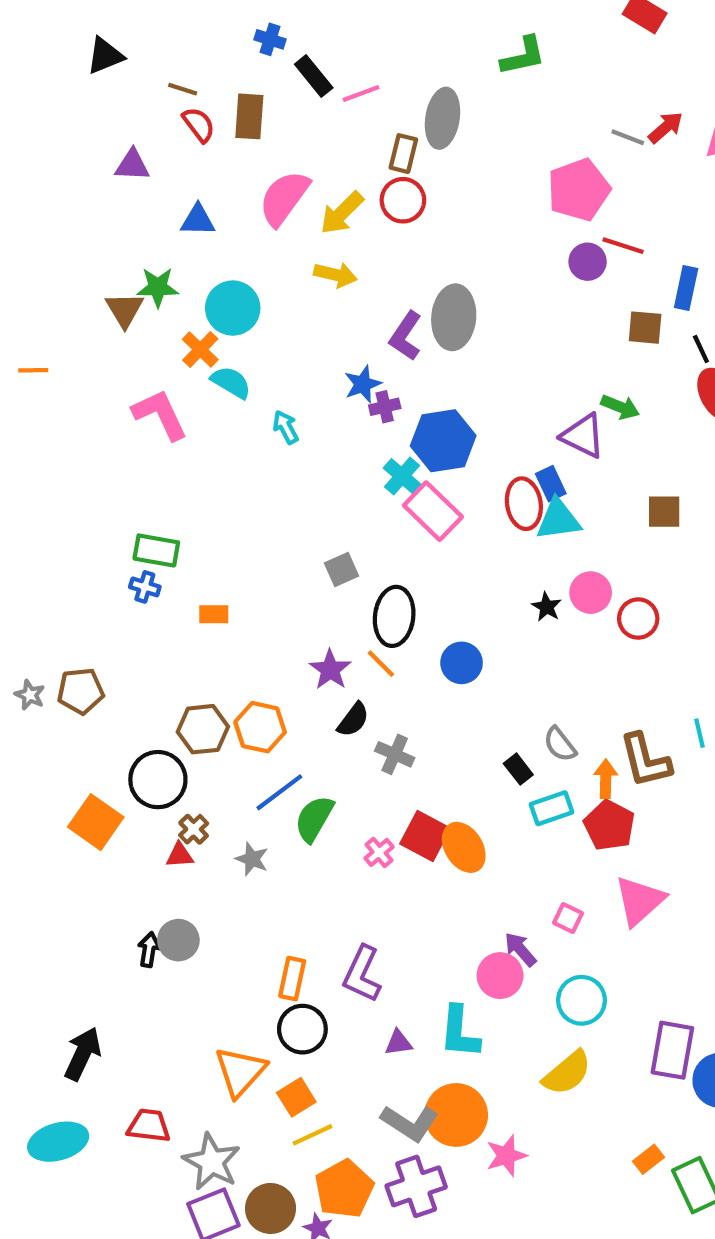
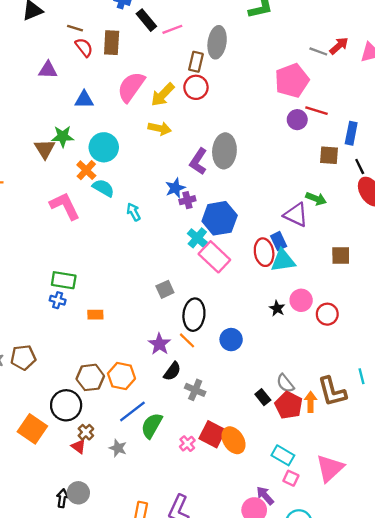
cyan rectangle: (551, 808) -> (283, 455), moved, turned 50
red pentagon: (609, 825) -> (289, 405), moved
red triangle: (180, 855) -> (78, 446), turned 42

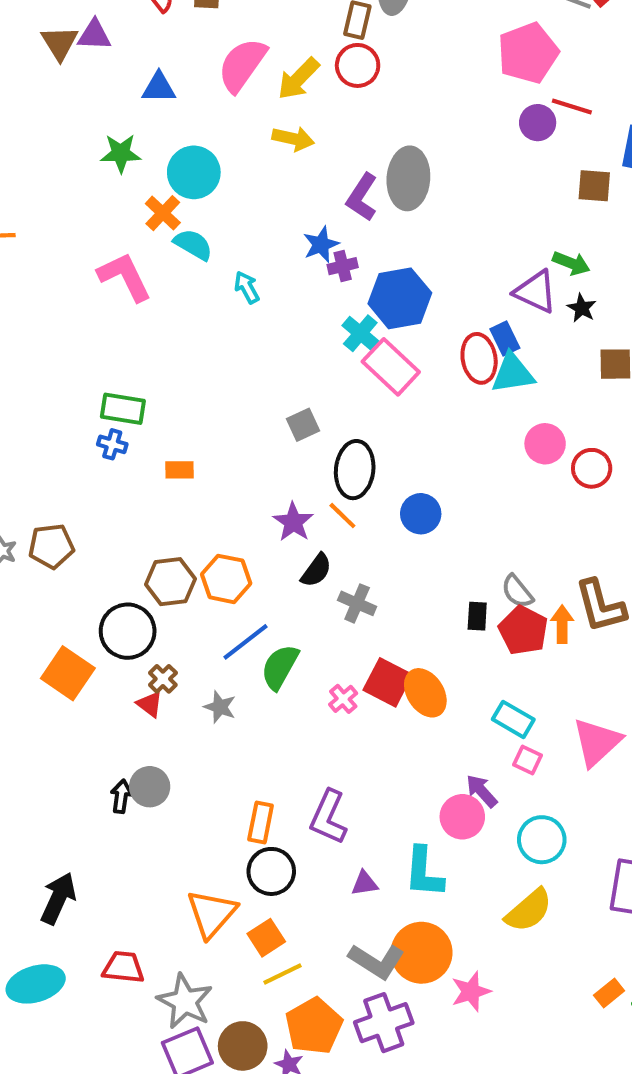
brown triangle: (45, 149) -> (60, 43), moved
black star: (277, 308) -> (582, 308), moved
black rectangle: (263, 397) -> (477, 616), turned 42

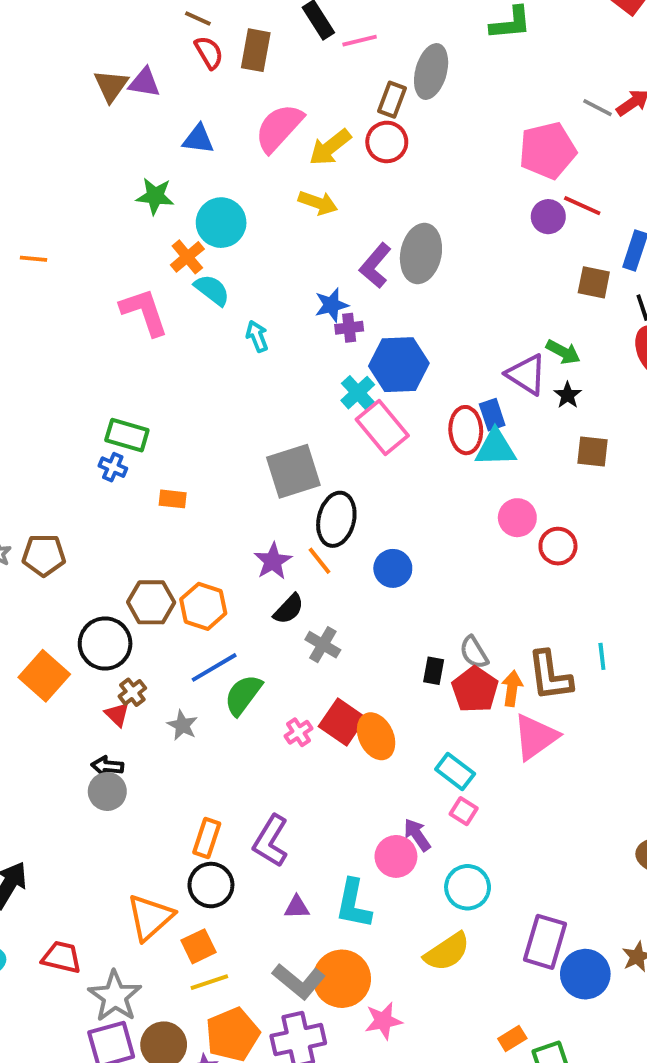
gray square: (303, 425) -> (293, 471), size x1.8
pink triangle: (597, 742) -> (535, 737), moved
black arrow: (121, 796) -> (107, 766), moved, turned -100

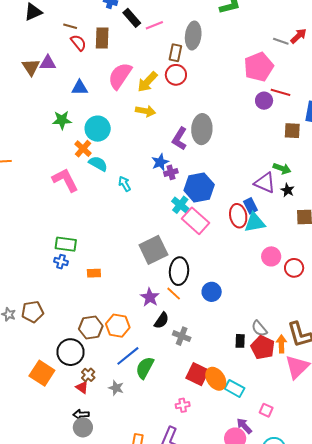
pink cross: (299, 732) -> (183, 405), moved, turned 32
cyan rectangle: (455, 772) -> (235, 388), moved

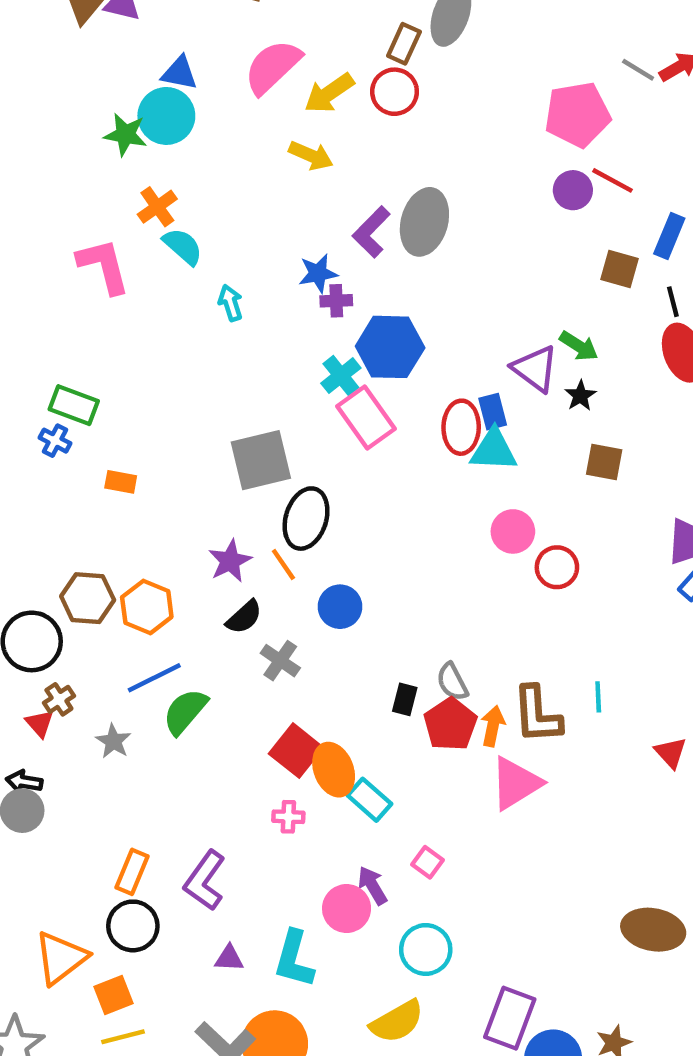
cyan circle: (98, 129) -> (166, 116), moved
blue circle: (212, 292) -> (340, 607), moved
pink cross: (183, 405) -> (288, 817), moved

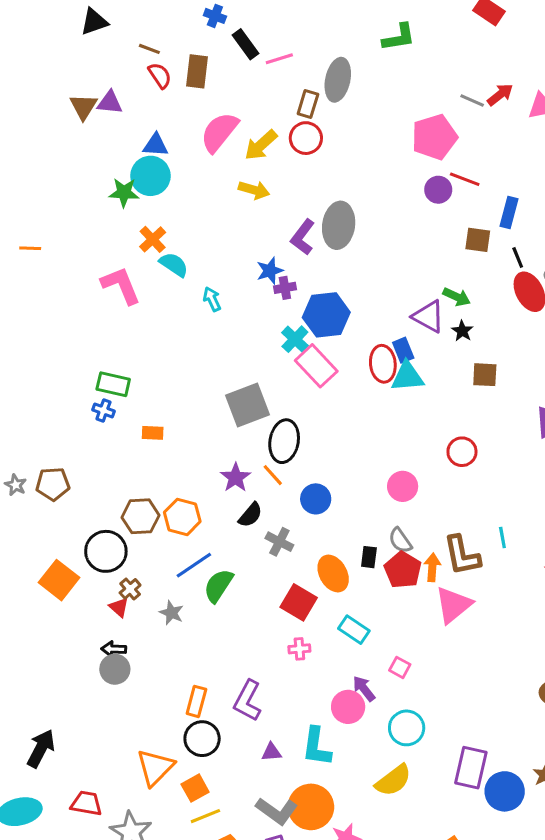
pink circle: (513, 531) -> (403, 486), moved
orange ellipse: (334, 770) -> (333, 574), moved

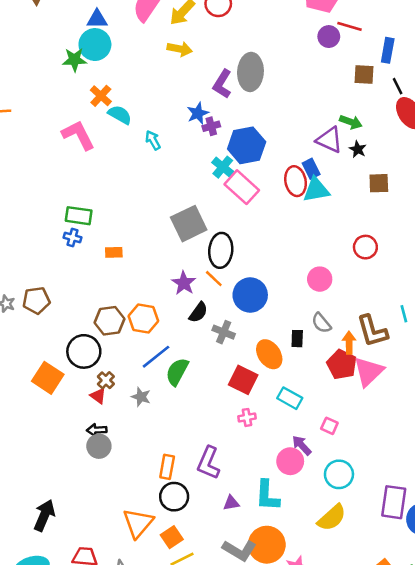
blue circle: (316, 499) -> (250, 295), size x1.4
red pentagon: (403, 570) -> (342, 365), moved

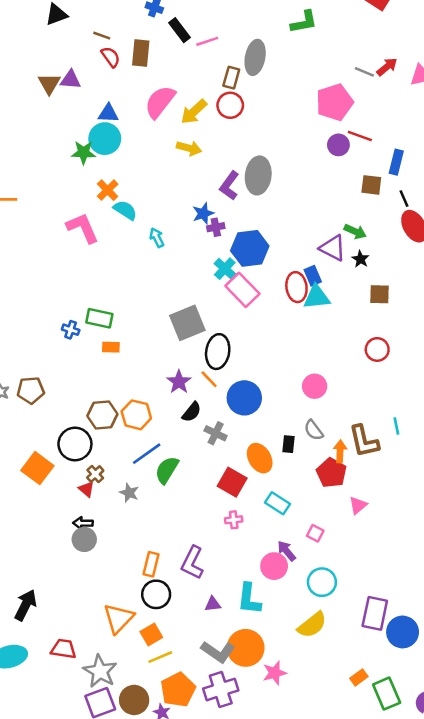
green rectangle: (79, 216) -> (99, 318), moved
red circle: (365, 247) -> (377, 349), moved
pink triangle: (369, 372) -> (358, 505), moved, size x0.6

